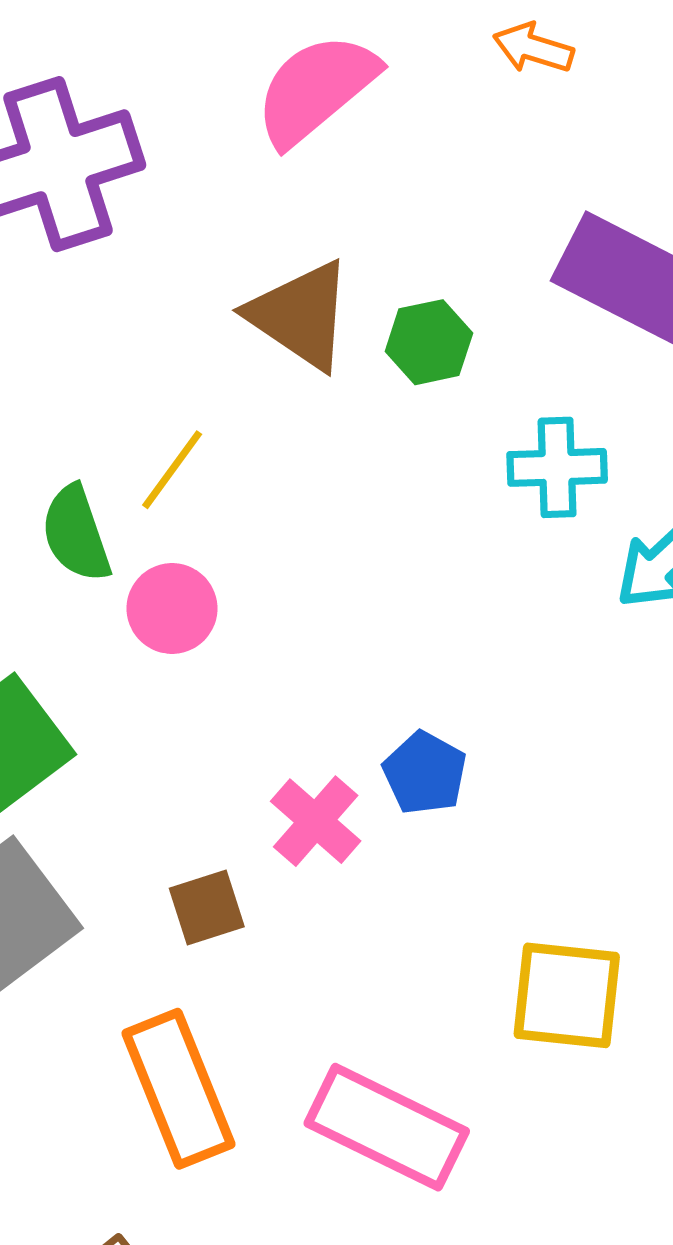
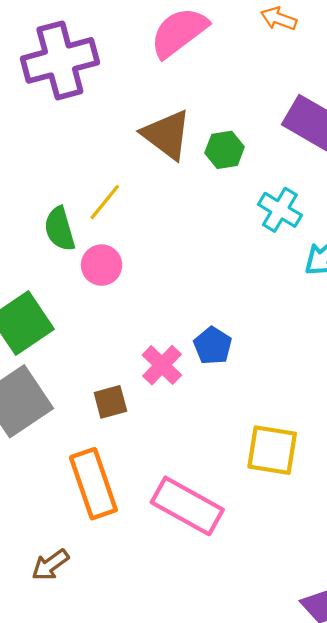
cyan cross: (557, 467) -> (280, 210), turned 30

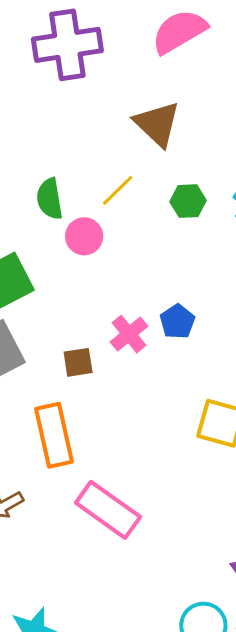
green hexagon: (225, 150) -> (188, 201), moved
yellow line: (105, 202) -> (118, 190), moved
pink rectangle: (187, 506) -> (108, 510), moved

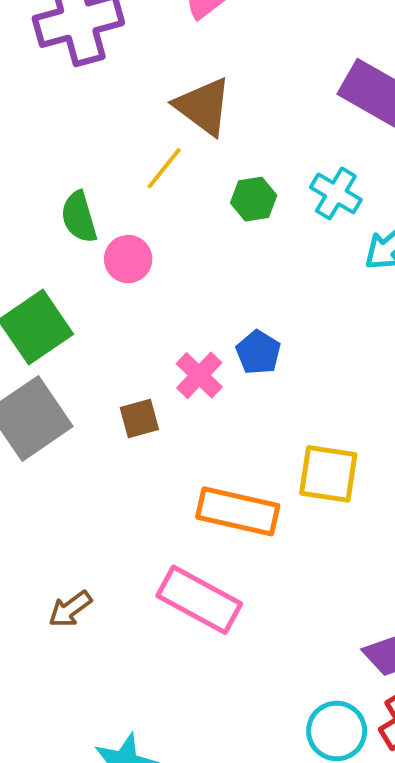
yellow line: (118, 190) -> (164, 168), moved
orange rectangle: (54, 435) -> (238, 511), moved, turned -58

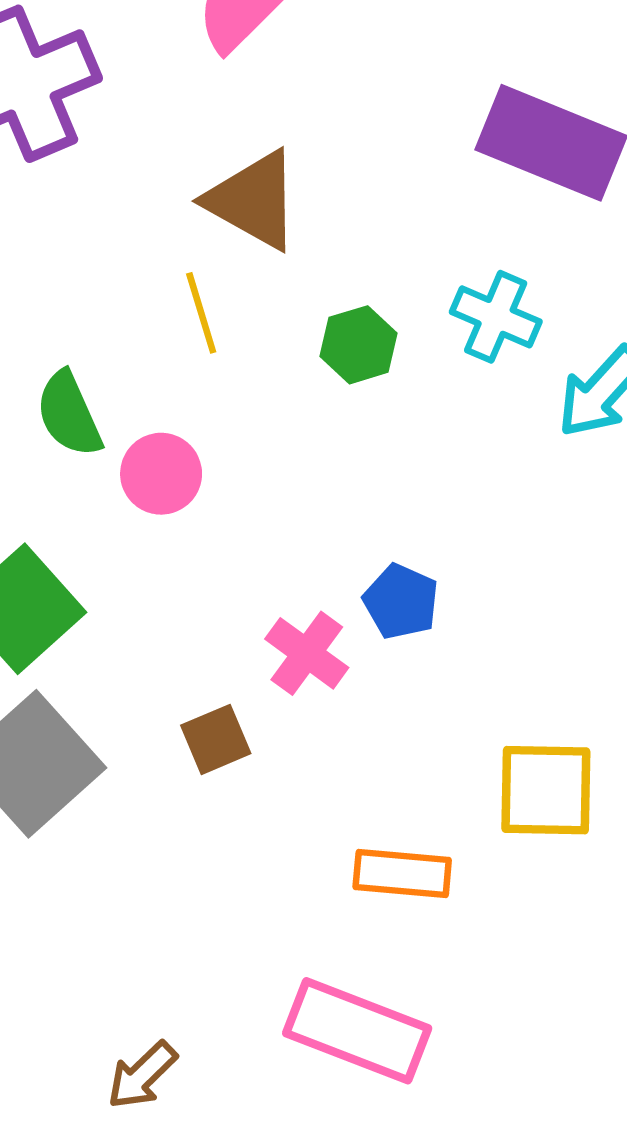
yellow line: (164, 168) -> (201, 313), turned -48
orange rectangle: (238, 511) -> (402, 873), size x0.7

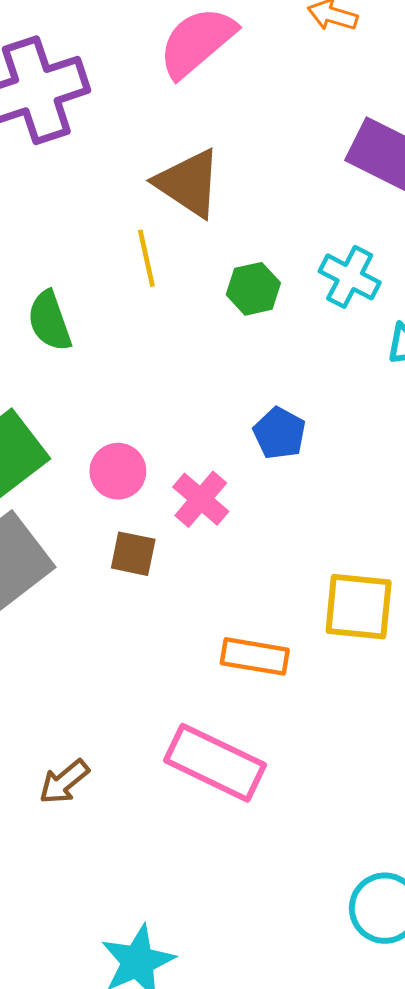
pink circle: (161, 474) -> (118, 471), moved
blue pentagon: (401, 602) -> (279, 433), moved
brown square: (216, 739) -> (133, 554), turned 30

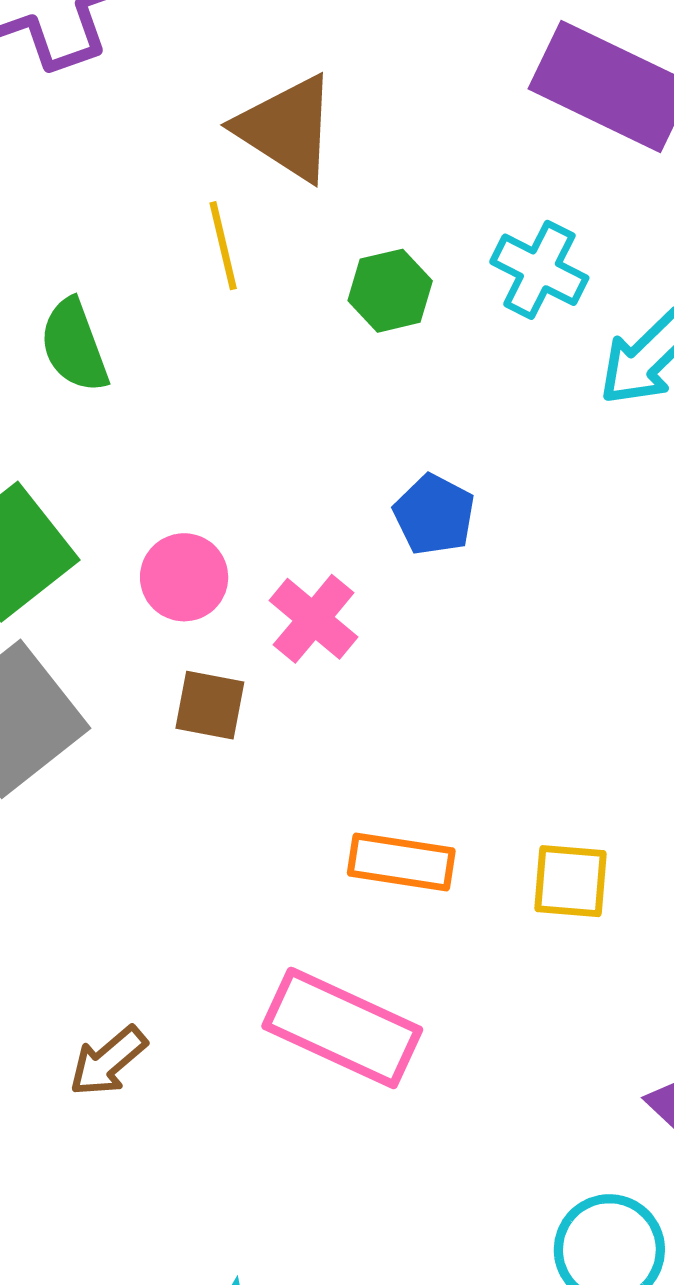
yellow square: (359, 607) -> (571, 881), moved, size x0.7

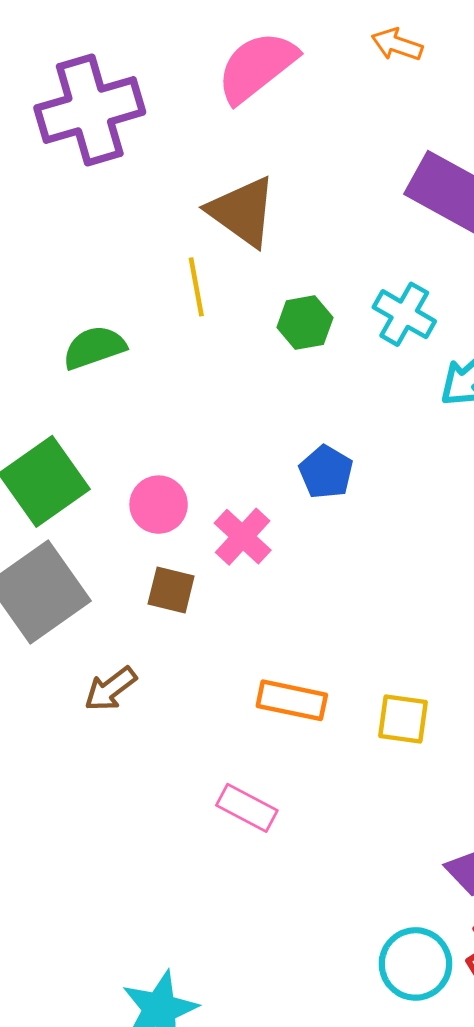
green semicircle: (74, 346) -> (94, 348), turned 88
pink rectangle: (342, 1028) -> (247, 808), size x0.6
brown arrow: (108, 1061) -> (110, 689), moved

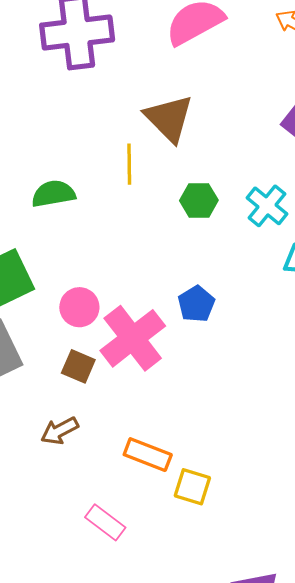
pink cross: (243, 537) -> (133, 338), size x1.6
brown arrow: (110, 689) -> (60, 431), moved
yellow square: (403, 719) -> (192, 487), moved

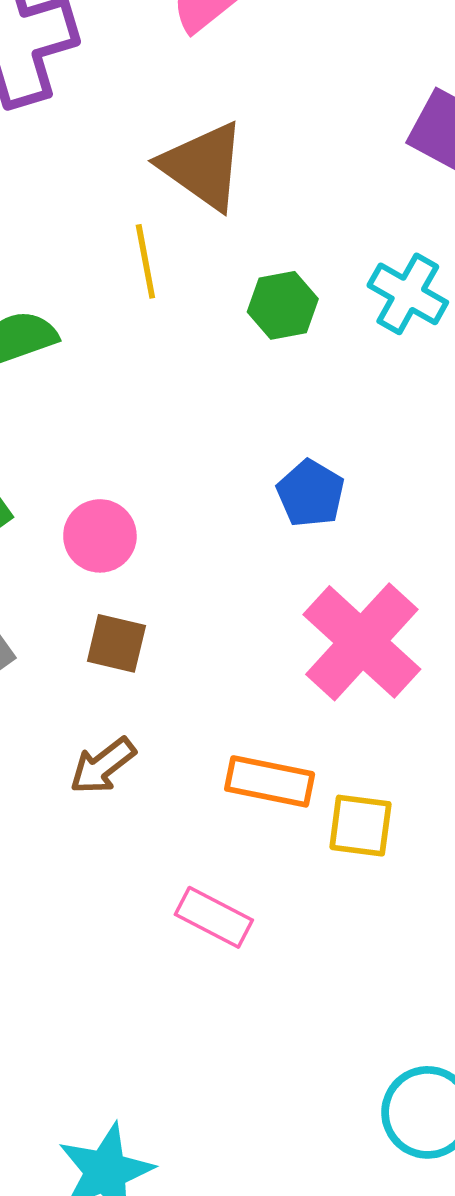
pink cross: (133, 338) -> (362, 642), moved

